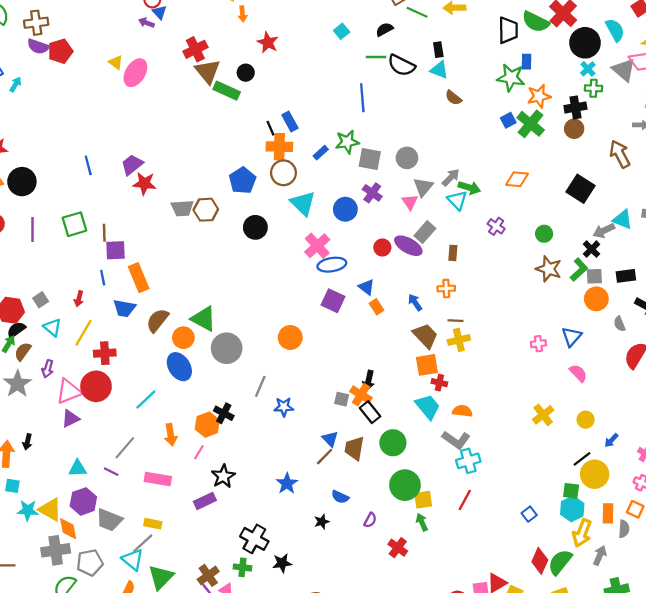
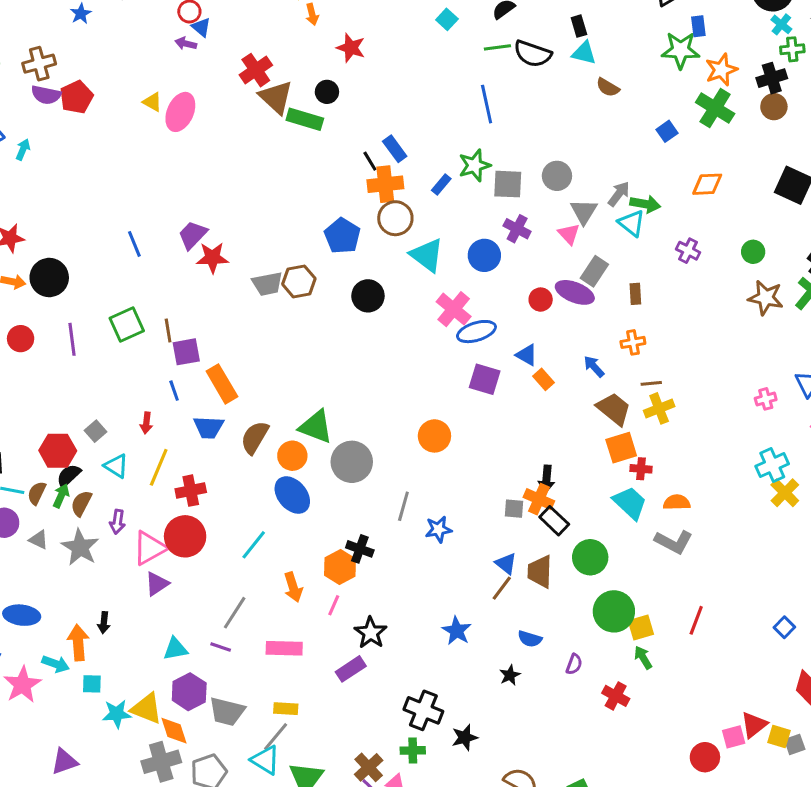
blue square: (508, 120) -> (667, 131), moved
cyan cross: (468, 461) -> (772, 465), moved

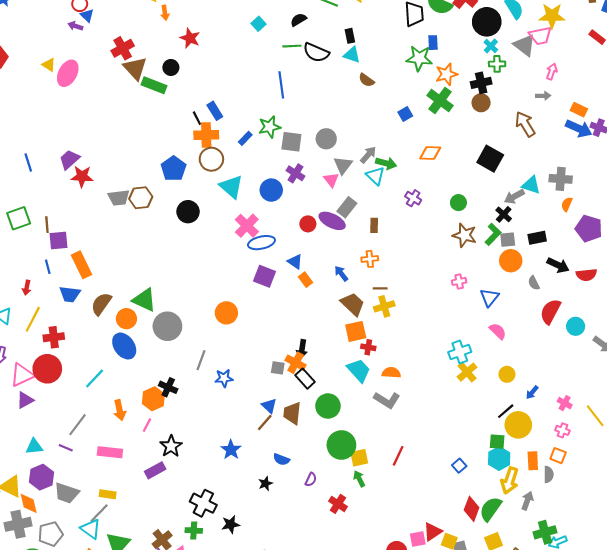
pink cross: (766, 399) -> (459, 281), moved

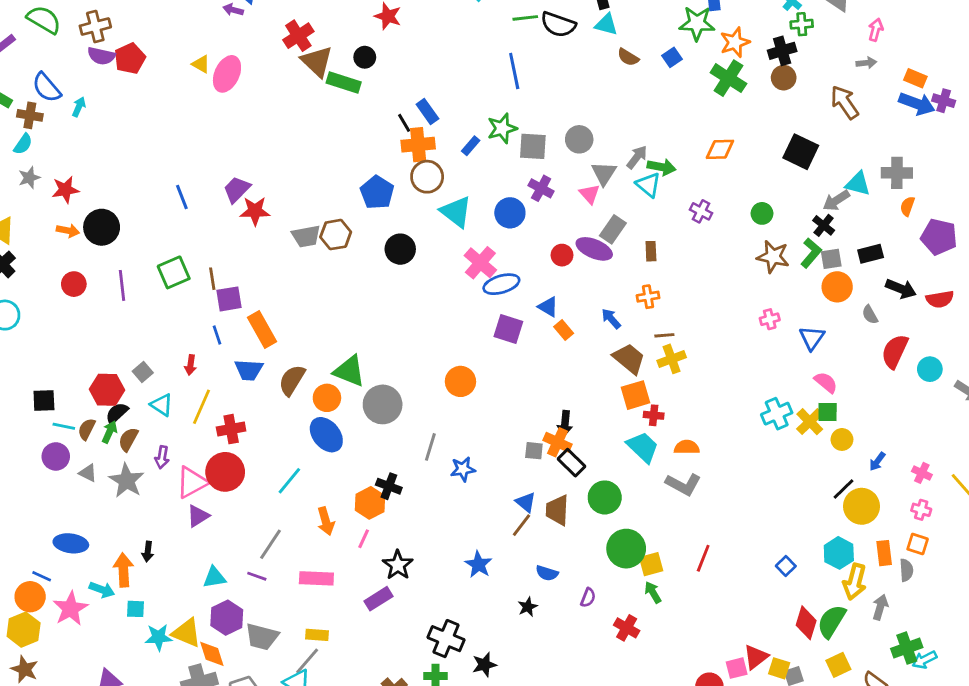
blue square: (405, 114) -> (672, 57), moved
yellow cross: (467, 372) -> (810, 422), moved
green square: (497, 442) -> (828, 412), moved

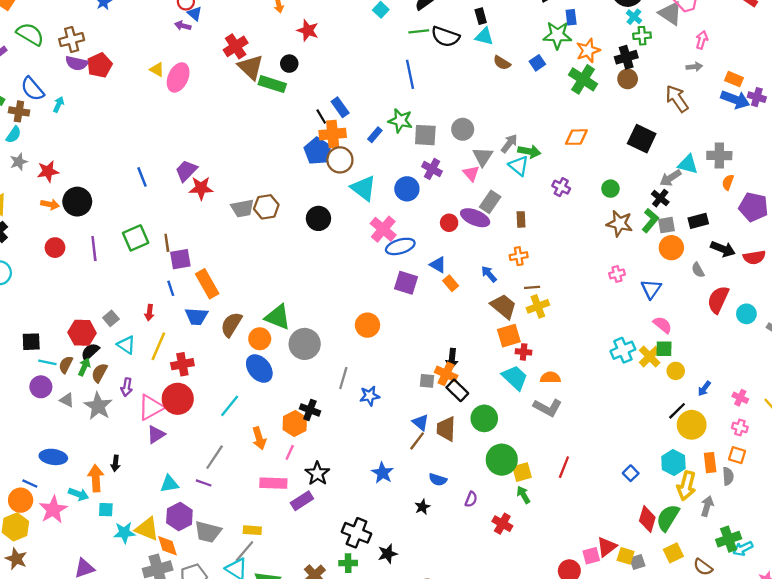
green star: (502, 128) -> (400, 121), turned 30
blue pentagon: (377, 192) -> (318, 151), moved
pink rectangle: (316, 578) -> (273, 483), moved

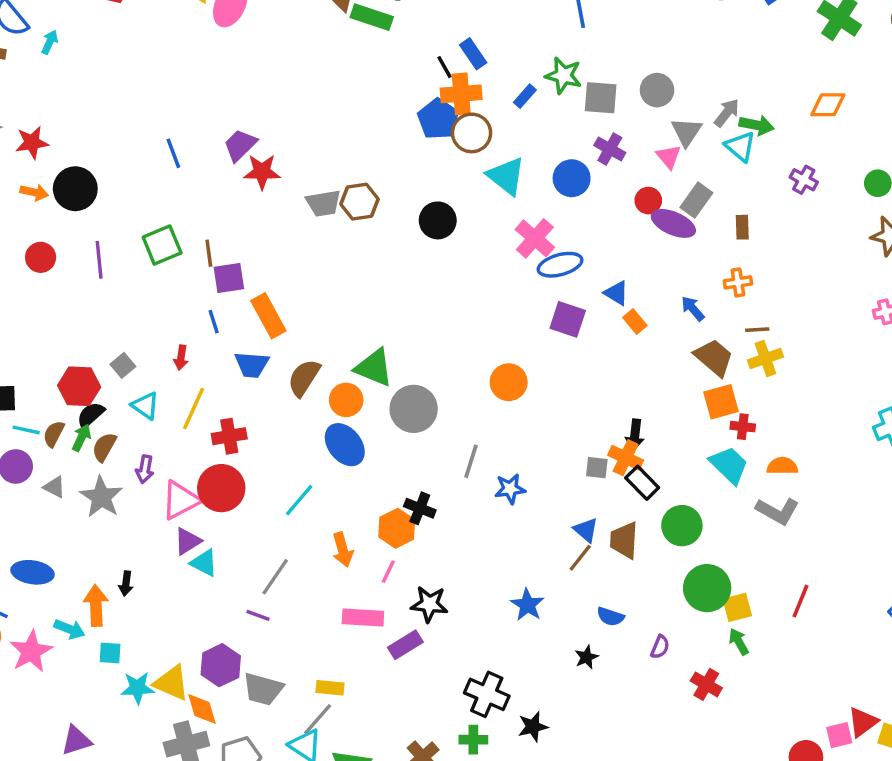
red circle: (449, 223) -> (648, 201), moved
black star: (317, 473) -> (429, 604), turned -30
cyan triangle: (169, 484) -> (204, 563), moved, turned 36

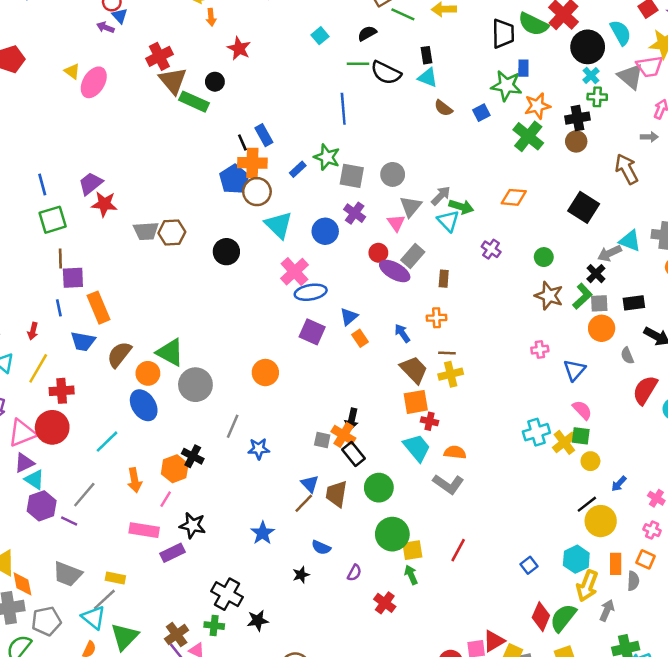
green square: (162, 245) -> (53, 220), moved
blue triangle: (616, 293) -> (349, 317), turned 42
purple hexagon: (221, 665) -> (42, 506), moved

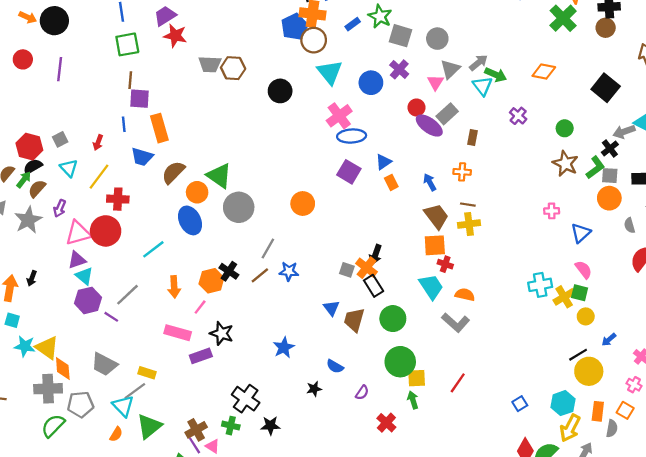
brown line: (304, 503) -> (260, 275), moved

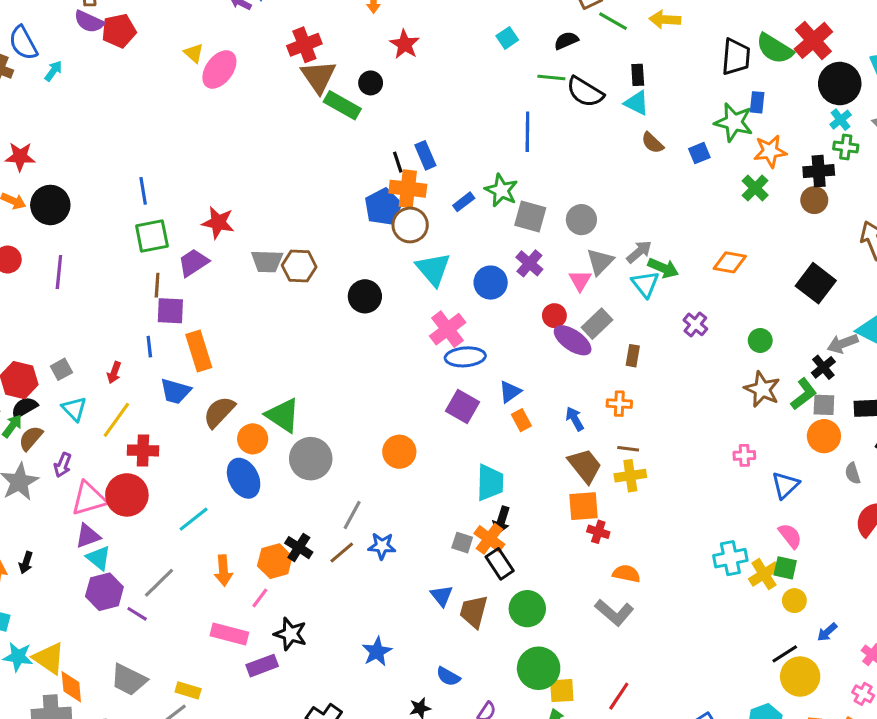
purple trapezoid: (165, 16) -> (193, 263), moved
green cross: (563, 18) -> (755, 188), size x0.7
cyan trapezoid: (431, 287) -> (490, 483), moved, turned 36

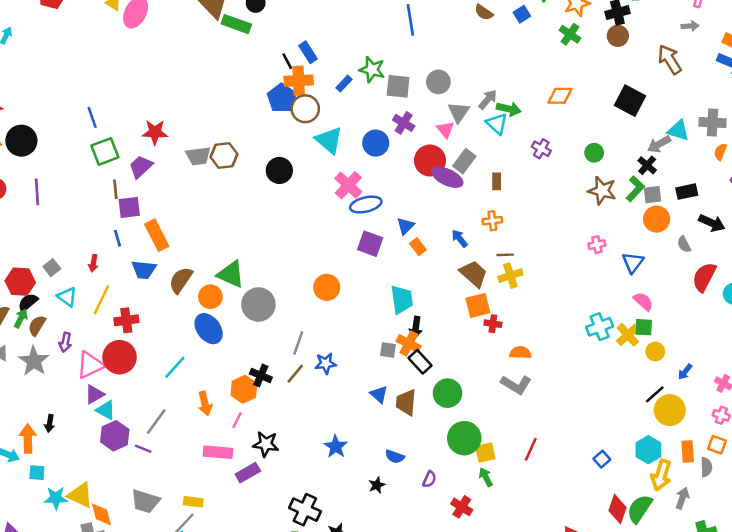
blue line: (527, 132) -> (410, 20), moved
red circle: (554, 316) -> (430, 160), size x1.6

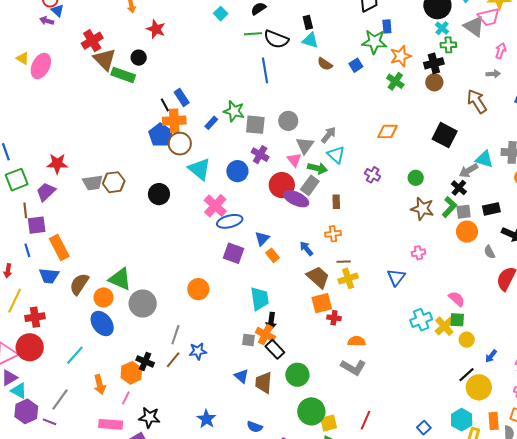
green arrow: (509, 109) -> (317, 168), moved
blue triangle: (633, 262) -> (396, 277), moved

